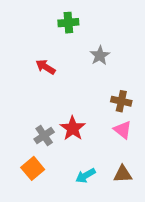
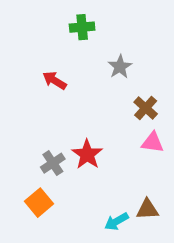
brown cross: (121, 101) -> (146, 108), moved, turned 30
pink triangle: (123, 130) -> (153, 142), moved, turned -30
cyan arrow: (86, 176) -> (116, 222), moved

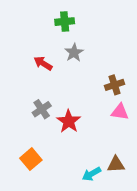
gray star: (120, 67) -> (74, 53), moved
brown cross: (146, 108) -> (115, 85), turned 30
gray cross: (53, 163) -> (42, 109), moved

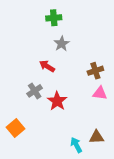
red arrow: (43, 63) -> (47, 66), moved
orange square: (31, 159) -> (15, 128), moved
cyan arrow: (92, 174) -> (76, 145), turned 91

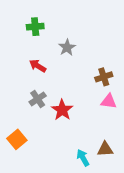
green cross: (54, 18) -> (35, 27), moved
red arrow: (47, 66) -> (38, 66), moved

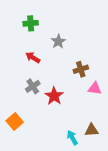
brown cross: (104, 77) -> (81, 69), moved

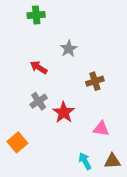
green cross: (31, 23) -> (36, 15), moved
pink triangle: (95, 88) -> (101, 129), moved
brown triangle: (91, 130) -> (112, 161), moved

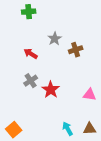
brown cross: (95, 81) -> (76, 50), moved
pink triangle: (101, 129) -> (90, 95), moved
orange square: (17, 142) -> (14, 130), moved

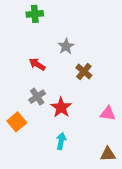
brown cross: (76, 50) -> (84, 71), moved, turned -32
cyan arrow: (68, 129) -> (61, 141), moved, turned 40
orange square: (14, 130) -> (17, 122), moved

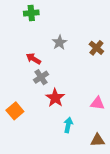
brown cross: (84, 71) -> (96, 48), moved
gray cross: (37, 97) -> (41, 77), moved
cyan arrow: (61, 141) -> (68, 125), moved

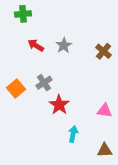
green cross: (31, 13) -> (23, 14), moved
red arrow: (33, 59) -> (36, 45), moved
orange square: (15, 111) -> (16, 89), moved

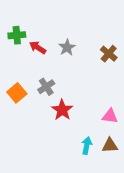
green cross: (23, 14) -> (17, 35), moved
cyan arrow: (73, 134) -> (87, 146), moved
brown triangle: (105, 150) -> (110, 146), moved

